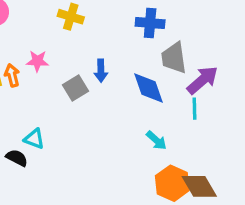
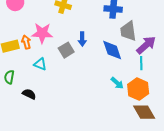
pink star: (37, 61) -> (42, 33), size x1.5
cyan triangle: (34, 139) -> (40, 64), moved
orange hexagon: (172, 183) -> (138, 89), moved

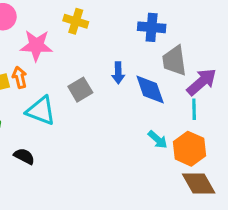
pink star: (42, 33) -> (36, 46), moved
blue arrow: (82, 39) -> (118, 73), moved
cyan triangle: (40, 64) -> (41, 111), size x1.5

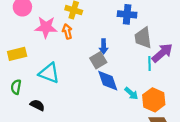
orange arrow: (20, 77) -> (67, 31), moved
gray square: (80, 90) -> (98, 60), moved
blue diamond: (150, 90) -> (108, 81), moved
cyan line: (194, 109) -> (150, 63), moved

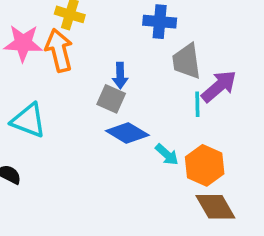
orange arrow: (67, 31) -> (59, 50), size x1.6
gray square: (98, 60) -> (111, 99), turned -35
blue diamond: (108, 81) -> (127, 133), turned -40

